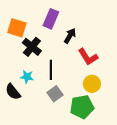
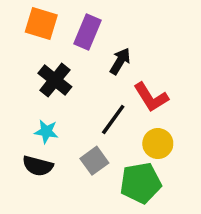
orange square: (17, 28) -> (41, 23), moved
black line: (51, 70) -> (113, 120), moved, turned 36
black semicircle: (13, 92) -> (38, 166), moved, turned -36

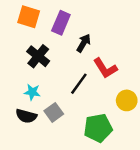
yellow circle: (158, 144) -> (127, 100), moved
gray square: (94, 161) -> (54, 112), moved

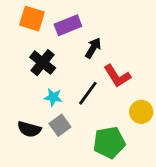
purple rectangle: (61, 23) -> (68, 25), turned 45
cyan star: (32, 92) -> (53, 97), moved

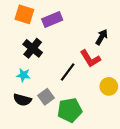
black arrow: (93, 48) -> (102, 37), moved
cyan star: (53, 97) -> (23, 75), moved
green pentagon: (109, 143) -> (70, 110), moved

